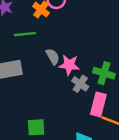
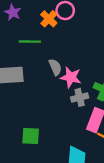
gray cross: (80, 84) -> (80, 97), turned 35

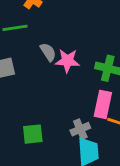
gray cross: (80, 97) -> (80, 129), moved

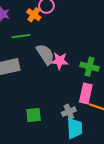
gray semicircle: (48, 52) -> (45, 54), size x1.5

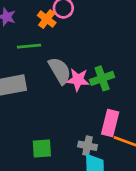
green cross: (89, 67) -> (102, 78), moved, turned -36
gray cross: (69, 112) -> (87, 146), turned 32

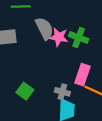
green cross: (102, 78) -> (79, 38), turned 36
green square: (42, 148) -> (25, 91), turned 35

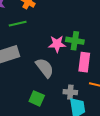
gray semicircle: (44, 28) -> (45, 68), moved
pink rectangle: (82, 75) -> (84, 62), moved

